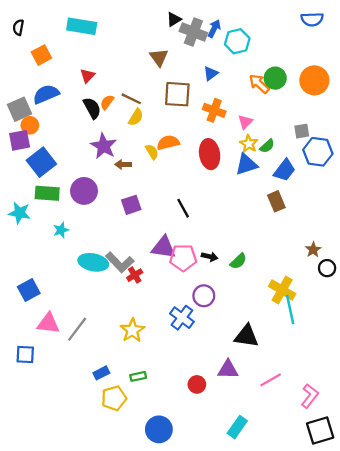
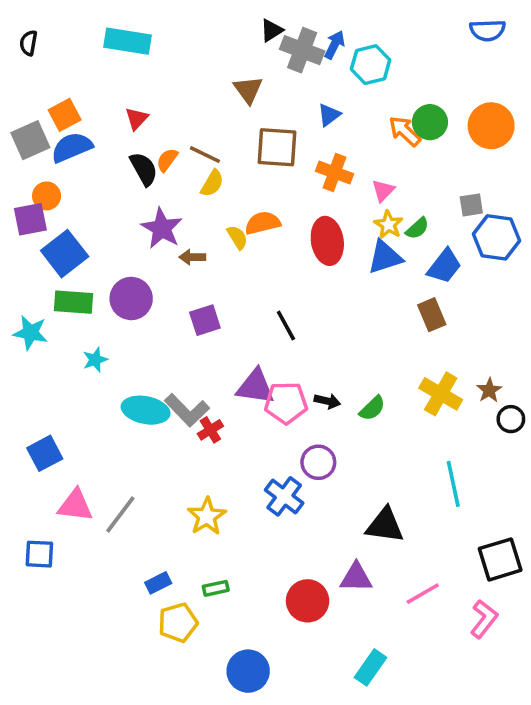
orange square: (41, 55) -> (65, 115), moved
gray square: (20, 109) -> (30, 140), moved
yellow cross: (282, 290) -> (441, 394), moved
red circle: (197, 384) -> (308, 601), size x1.5
black square: (320, 431) -> (500, 559), moved

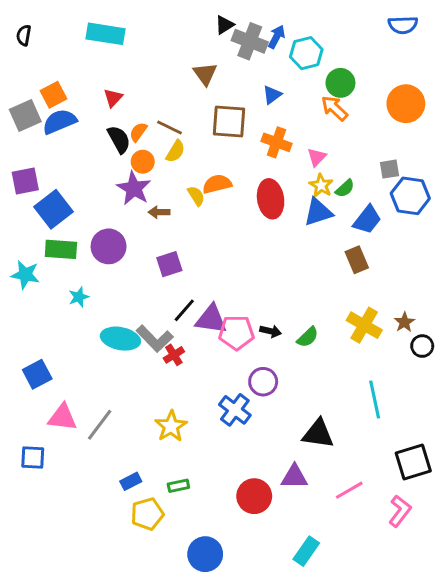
green circle: (430, 122) -> (340, 83), moved
orange circle: (47, 196) -> (143, 162), moved
black line: (286, 326) -> (184, 310), moved, turned 70

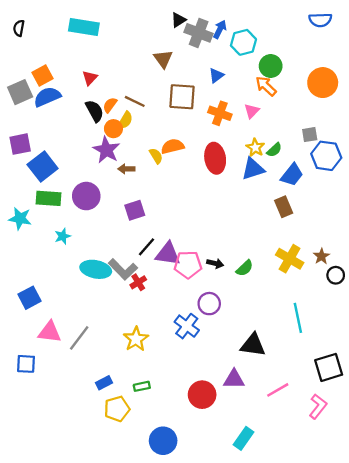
yellow semicircle: (175, 151) -> (125, 120), moved
pink triangle: (317, 157) -> (252, 111), moved

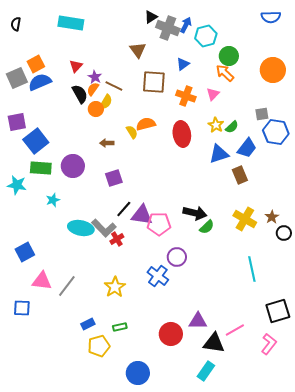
purple star: (106, 150) -> (95, 77), moved, size x0.6
blue triangle: (253, 169) -> (219, 154), moved
black arrow: (215, 263) -> (195, 213), moved, size x1.6
black triangle: (253, 345) -> (214, 343), moved

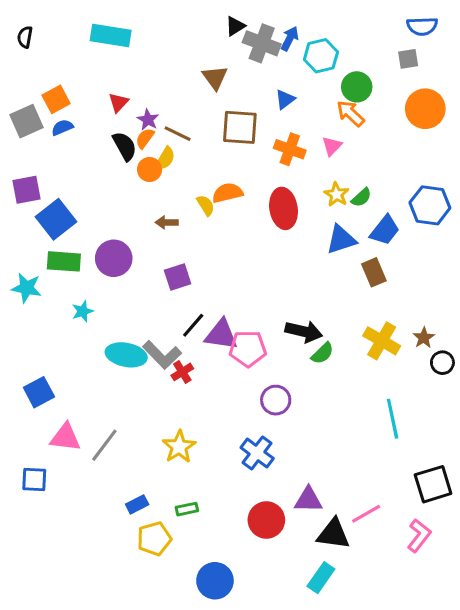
blue semicircle: (40, 82) -> (62, 127), size x0.6
gray square: (262, 114) -> (408, 59), moved
blue cross: (158, 276) -> (257, 453), moved

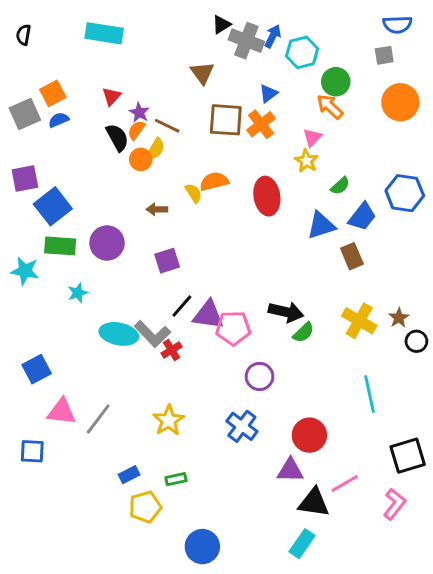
orange cross: (290, 149) -> (261, 124), moved, turned 32
yellow star: (336, 194) -> (306, 161), moved
red circle: (266, 520) -> (309, 435), moved

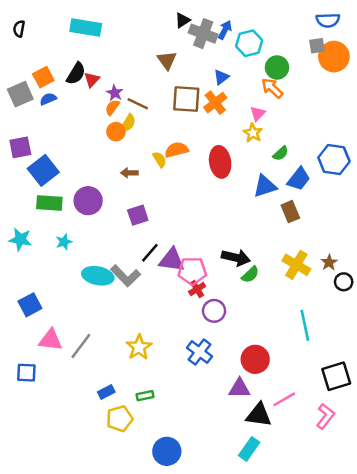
orange circle: (400, 102) -> (334, 57), moved
black semicircle: (117, 137) -> (76, 74), moved, turned 60
cyan star: (25, 271) -> (20, 239), moved
red cross: (172, 350) -> (197, 289), moved

